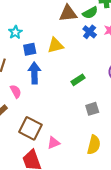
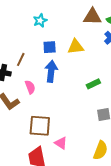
cyan star: (15, 32) -> (40, 21), moved
brown square: (30, 128) -> (40, 126), turned -30
pink triangle: (54, 143) -> (61, 143), turned 48

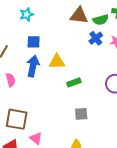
yellow triangle: (76, 47) -> (57, 62), moved

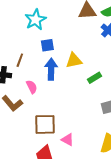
cyan star: (27, 14) -> (36, 20), size x1.5

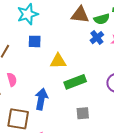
blue arrow: (51, 69) -> (41, 99), moved
green rectangle: (94, 78) -> (75, 82), size x1.5

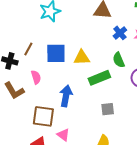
green semicircle: (102, 19) -> (119, 60), moved, turned 84
blue square: (35, 41) -> (56, 53), moved, size x1.5

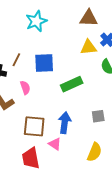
yellow triangle: (82, 58) -> (88, 47), moved
green rectangle: (99, 78) -> (72, 84), moved
blue arrow: (66, 96) -> (65, 123), moved

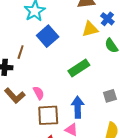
blue square: (44, 63) -> (48, 36), moved, turned -30
pink semicircle: (25, 88) -> (39, 93), moved

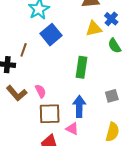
green rectangle: (79, 68) -> (81, 67), turned -50

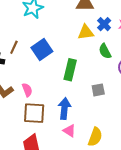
blue square: (51, 35) -> (42, 49), moved
gray square: (112, 96) -> (98, 90), moved
pink triangle: (72, 129) -> (69, 131), moved

